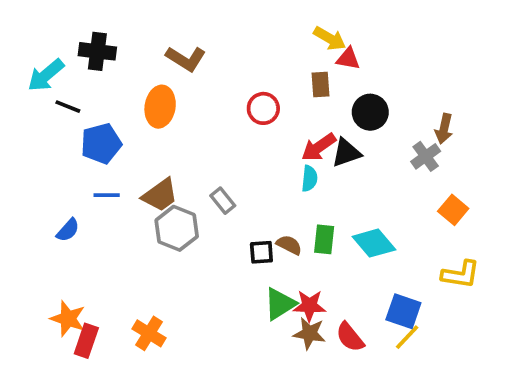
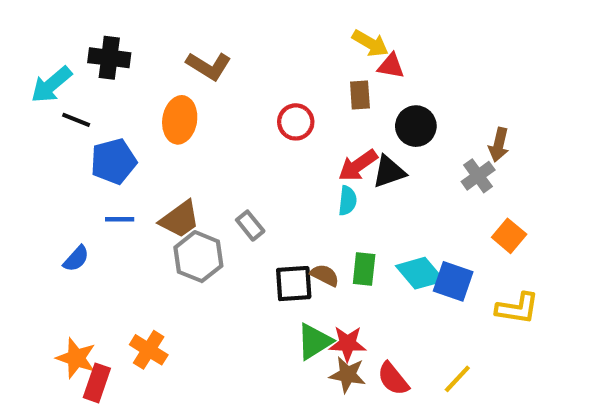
black square: (261, 252) -> (294, 284), size x1.4
blue square: (403, 311) -> (453, 281), moved
orange cross: (149, 333) -> (149, 350), moved

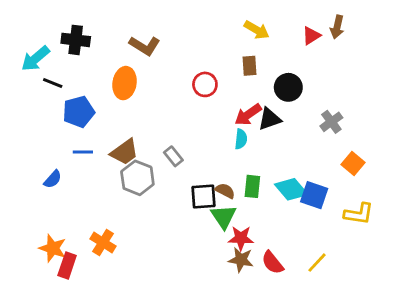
red triangle: (391, 66) -> (311, 36), moved, turned -42
brown arrow: (499, 145) -> (337, 27), moved
green triangle: (314, 342) -> (224, 217), moved, turned -32

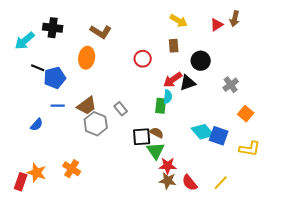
black line: (53, 83) -> (38, 68), moved
green rectangle: (252, 186) -> (161, 106), moved
red rectangle: (67, 265) -> (21, 182), moved

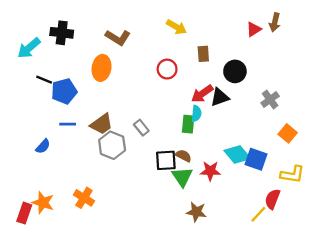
yellow arrow: (179, 21) -> (176, 27), moved
red star: (168, 166) -> (210, 171), moved
red semicircle: (190, 183) -> (272, 199), moved, turned 60

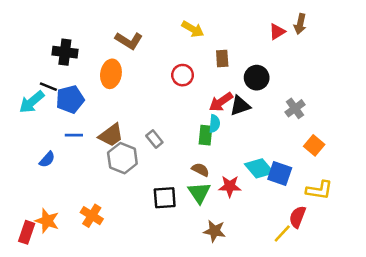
black cross: (62, 33) -> (65, 52), moved
cyan arrow: (29, 48) -> (32, 102), moved
black square: (166, 160) -> (165, 198), moved

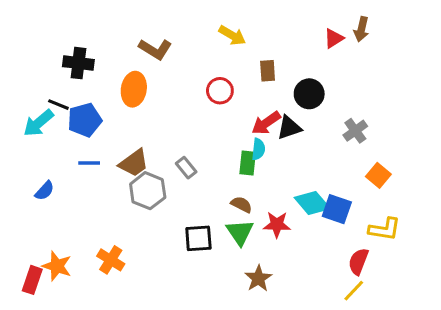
blue semicircle: (47, 159) -> (45, 191), moved
brown star: (214, 231) -> (258, 278), turned 30
yellow line: (282, 234) -> (354, 291), moved

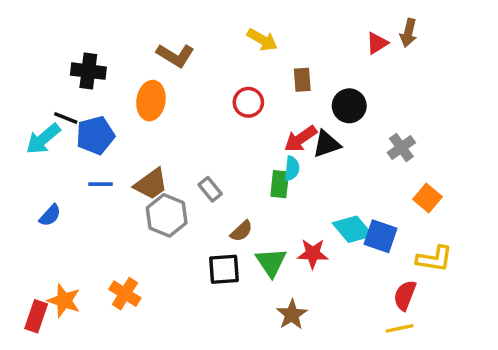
brown semicircle: (241, 205) -> (241, 231), moved, turned 110
yellow line: (354, 291) -> (400, 328), turned 35

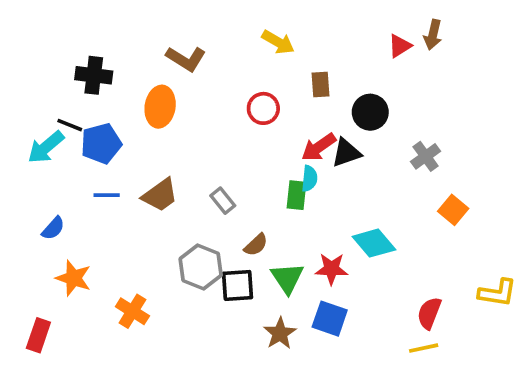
gray hexagon: (167, 215) -> (201, 267), moved
blue square: (381, 236) -> (330, 319), moved
yellow L-shape: (434, 259) -> (497, 293), moved
orange star: (64, 301) -> (73, 278), moved
brown star: (292, 314) -> (280, 333), moved

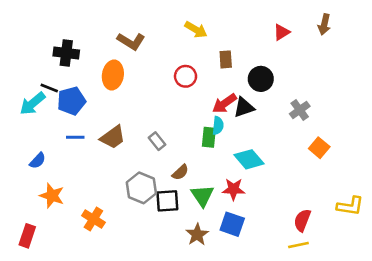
brown arrow: (433, 35) -> (324, 24), moved
cyan diamond: (374, 243) -> (249, 159), moved

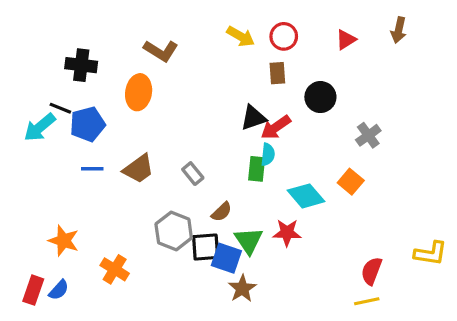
red circle: (186, 76) -> (284, 36), moved
black triangle: (244, 107) -> (253, 118), moved
orange square: (319, 148) -> (351, 182), moved
blue semicircle: (38, 161) -> (59, 290), moved
blue square: (232, 224) -> (226, 258), moved

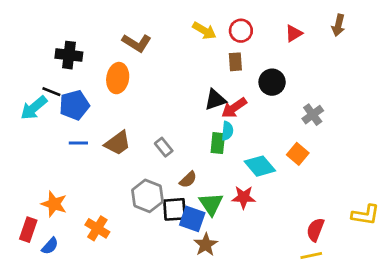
red rectangle: (33, 290) -> (28, 230), moved

